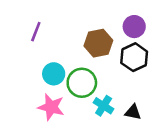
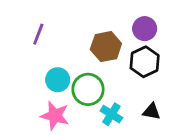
black triangle: (133, 112) -> (152, 111), moved

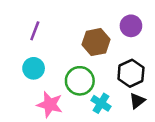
black hexagon: (145, 62) -> (131, 73), moved
cyan circle: (58, 80) -> (34, 68), moved
black triangle: (152, 111) -> (137, 101), turned -49

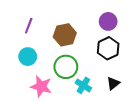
brown hexagon: (96, 42) -> (65, 35), moved
black hexagon: (131, 73) -> (108, 48), moved

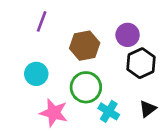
purple circle: (108, 21) -> (128, 35), moved
purple line: (29, 26) -> (42, 21), moved

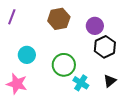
purple line: (42, 21) -> (12, 17), moved
brown hexagon: (85, 46) -> (59, 19), moved
pink star: (54, 113) -> (17, 84), moved

